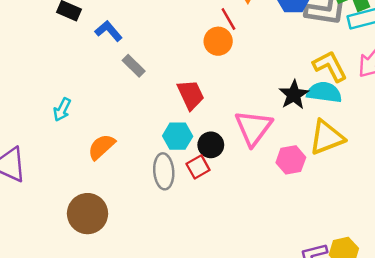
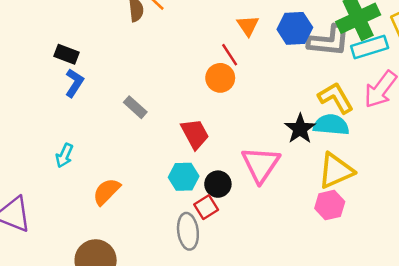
blue L-shape: (109, 31) -> (74, 83), moved, turned 76
pink hexagon: (291, 160) -> (330, 205), moved
gray ellipse: (164, 171) -> (188, 231), moved

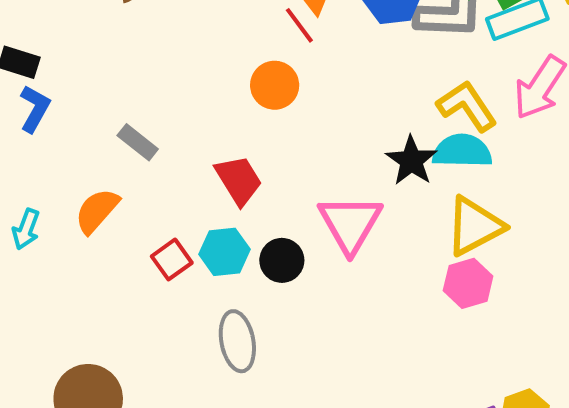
red line: (230, 55) -> (299, 25), moved
orange semicircle: (106, 192) -> (97, 211), moved
red square: (206, 207) -> (172, 260), moved

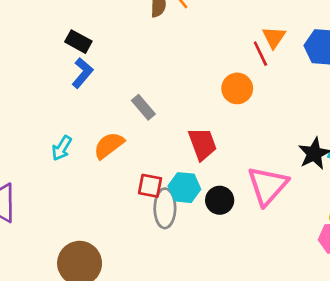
red square: (172, 260) -> (150, 186), turned 35
gray ellipse: (237, 341) -> (165, 208), moved

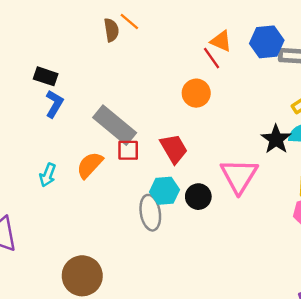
orange triangle: (274, 37) -> (221, 41), turned -30
gray rectangle: (143, 107) -> (115, 125), size x1.8
red square: (150, 186) -> (128, 150), moved

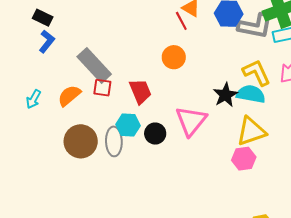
orange circle: (196, 93) -> (174, 57), moved
brown circle: (82, 276) -> (81, 141), moved

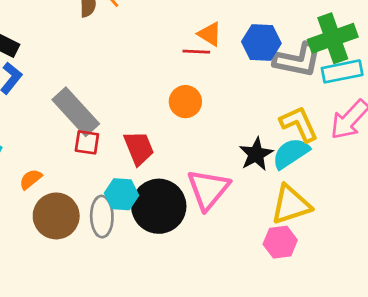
red line: (181, 21) -> (196, 52), turned -60
cyan semicircle: (251, 94) -> (291, 153), turned -44
orange semicircle: (69, 96) -> (31, 179), moved, size x0.7
black circle: (155, 134) -> (159, 206), size x1.8

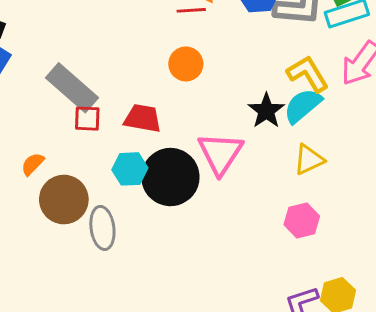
red trapezoid: (139, 148) -> (143, 118), turned -51
yellow triangle: (291, 205) -> (309, 160), size x0.7
gray ellipse: (102, 217) -> (102, 228), moved
pink hexagon: (280, 242) -> (302, 220), moved

